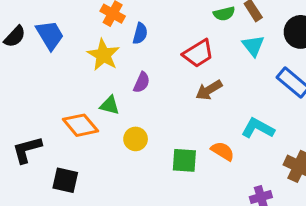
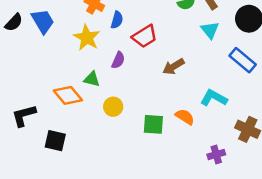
red trapezoid: (198, 53) -> (145, 36), moved

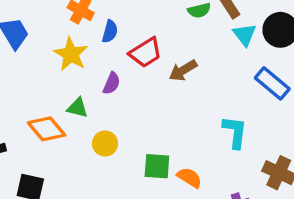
cyan triangle: (210, 30) -> (245, 35), moved
brown arrow: (174, 66) -> (183, 70), moved
cyan L-shape: (214, 98) -> (235, 132), turned 68
orange semicircle: (185, 117) -> (189, 178), moved

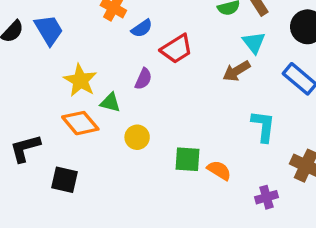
blue semicircle: (110, 31) -> (142, 28), turned 40
cyan triangle: (245, 35) -> (254, 43), moved
yellow star: (71, 54) -> (80, 80), moved
brown arrow: (183, 70) -> (237, 71), moved

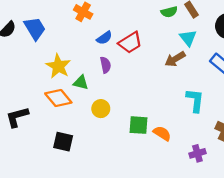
blue semicircle: (142, 28) -> (104, 38), moved
purple semicircle: (143, 79) -> (105, 65), turned -35
black square: (65, 180) -> (63, 142), moved

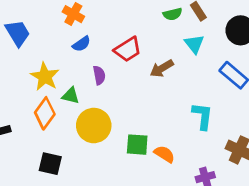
blue semicircle: (104, 38) -> (81, 44), moved
brown arrow: (175, 59) -> (162, 68), moved
orange diamond: (58, 98) -> (45, 113), turned 76
yellow circle: (101, 109) -> (94, 126), size x1.6

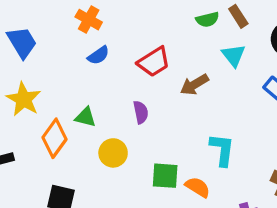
purple semicircle: (99, 75) -> (141, 112), moved
yellow star: (45, 77) -> (24, 99), moved
cyan L-shape: (202, 116) -> (222, 150), moved
yellow circle: (94, 126) -> (113, 153), size x0.7

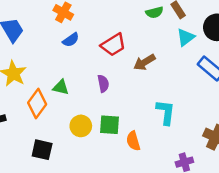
cyan triangle: (233, 55) -> (186, 37), moved, turned 30
yellow circle: (113, 153) -> (81, 126), moved
green square: (165, 176) -> (110, 125), moved
orange semicircle: (198, 187) -> (133, 141), moved, turned -138

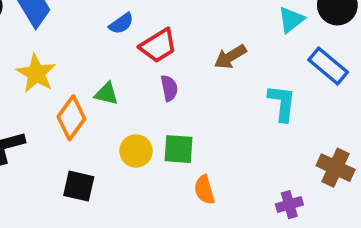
red trapezoid: (113, 45) -> (158, 46), moved
cyan L-shape: (166, 112) -> (282, 103), moved
orange semicircle: (133, 141) -> (204, 190), moved

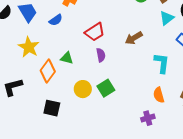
blue semicircle: (121, 24) -> (56, 20), moved
green square: (178, 149) -> (106, 88), turned -36
orange semicircle: (204, 190) -> (159, 95), moved
purple cross: (289, 205) -> (148, 118), moved

